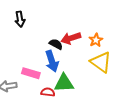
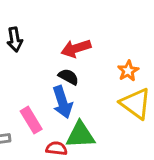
red arrow: (71, 38) -> (76, 48), moved
pink rectangle: (31, 73) -> (31, 120), turned 42

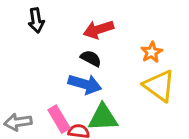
blue arrow: (62, 102) -> (85, 84), turned -56
pink rectangle: (31, 120) -> (59, 119), moved

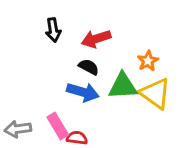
black arrow: (36, 20) -> (53, 30), moved
green triangle: (103, 118) -> (123, 86), moved

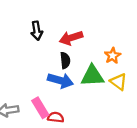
black semicircle: (89, 67) -> (65, 60), turned 56
yellow triangle: (155, 93) -> (119, 82), size x0.7

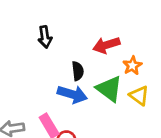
red arrow: (71, 38) -> (106, 45), moved
green triangle: (92, 76) -> (109, 89), turned 40

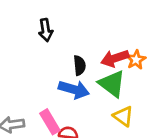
red arrow: (106, 45) -> (115, 58), moved
yellow triangle: (139, 96) -> (123, 116), moved

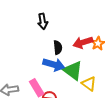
black arrow: (46, 30) -> (43, 21), moved
green triangle: (112, 84) -> (73, 71), moved

